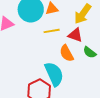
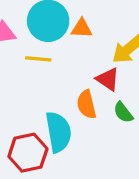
yellow line: (52, 31) -> (38, 59), moved

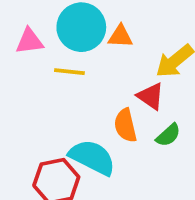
green semicircle: (123, 112) -> (168, 135), turned -95
cyan semicircle: (58, 132) -> (92, 157), turned -54

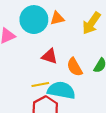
yellow line: (69, 72) -> (40, 84), moved
red triangle: (151, 96) -> (49, 56), moved

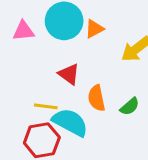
orange triangle: (57, 18) -> (94, 29), turned -32

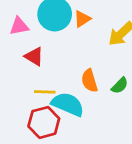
red triangle: (69, 74) -> (34, 56), moved

